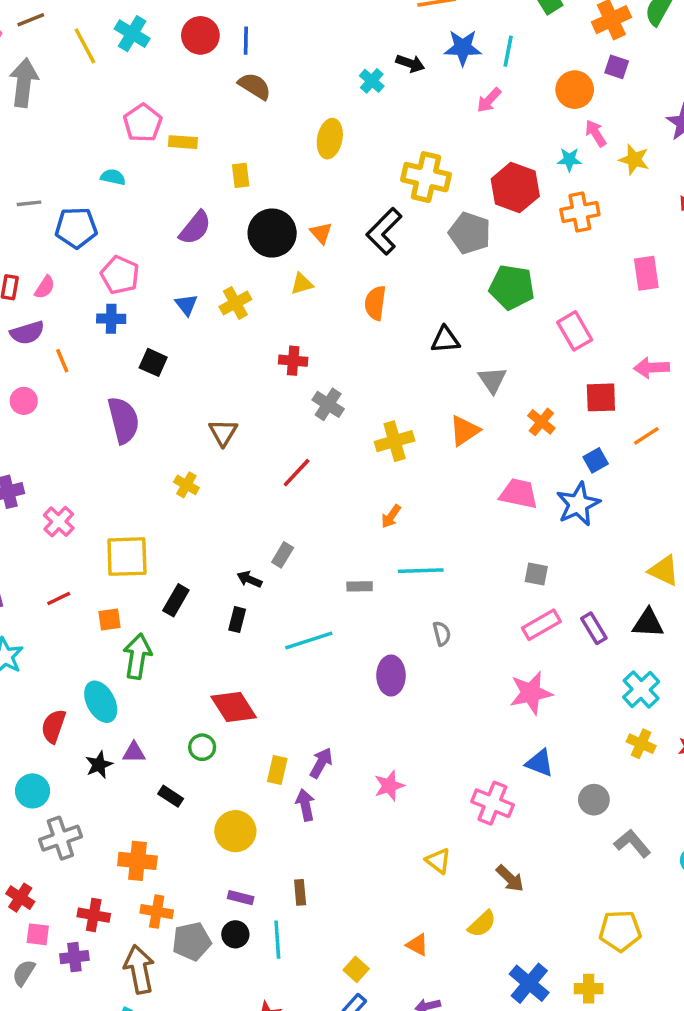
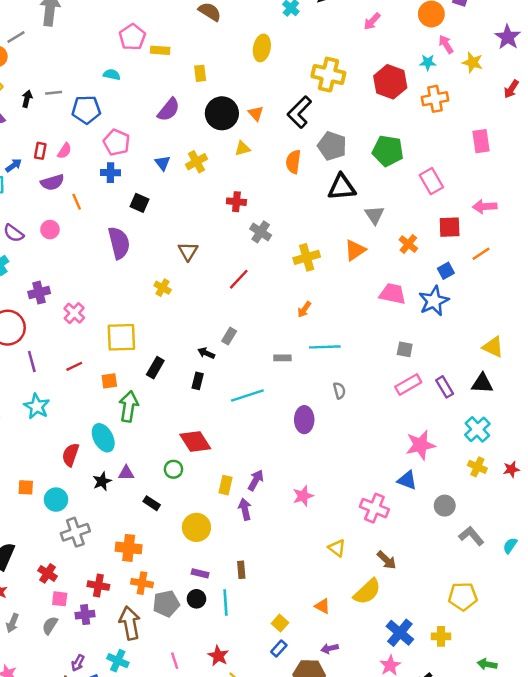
gray pentagon: (470, 233) -> (332, 146), moved
black triangle: (445, 340) -> (342, 187), size x1.4
pink star: (531, 693) -> (420, 445), moved
yellow semicircle: (482, 924) -> (367, 592), size x1.4

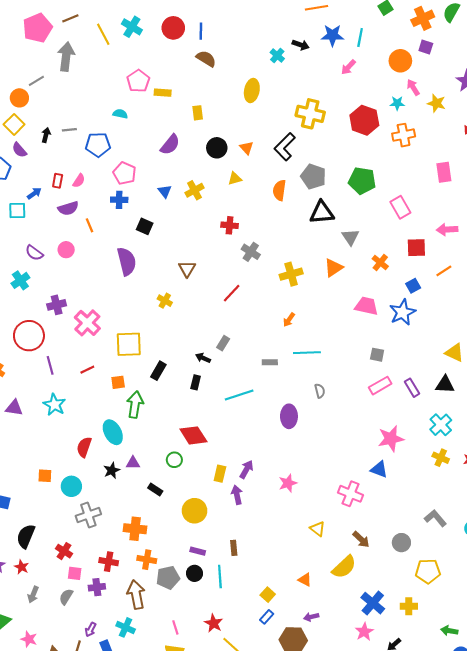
black circle: (222, 113) -> (217, 148), size x0.7
pink cross: (74, 313) -> (87, 323), size x1.4
gray circle: (445, 506) -> (401, 543), moved

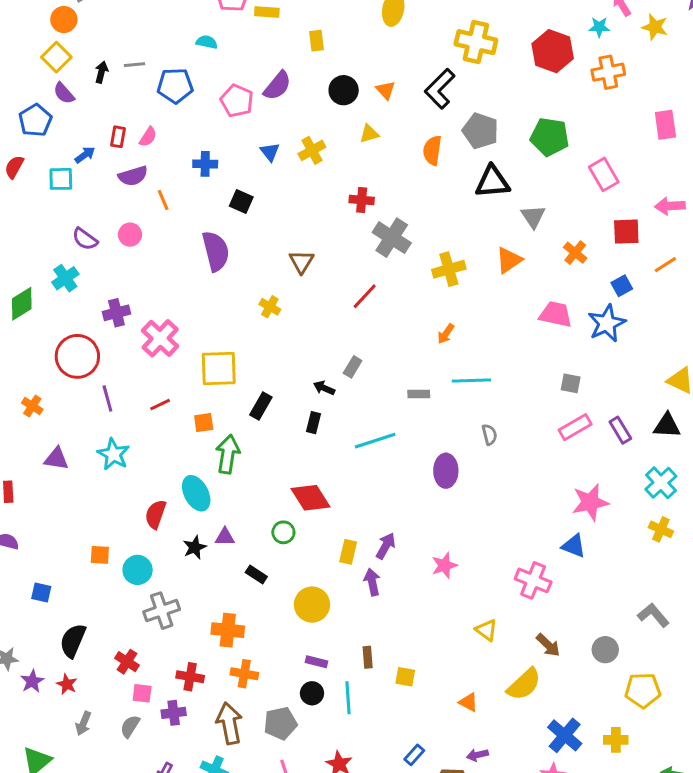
pink pentagon: (124, 173) -> (237, 101), moved
gray cross: (251, 252) -> (392, 238), size x1.4
gray pentagon: (168, 578) -> (280, 723), moved
yellow square: (268, 595) -> (405, 677), moved, turned -32

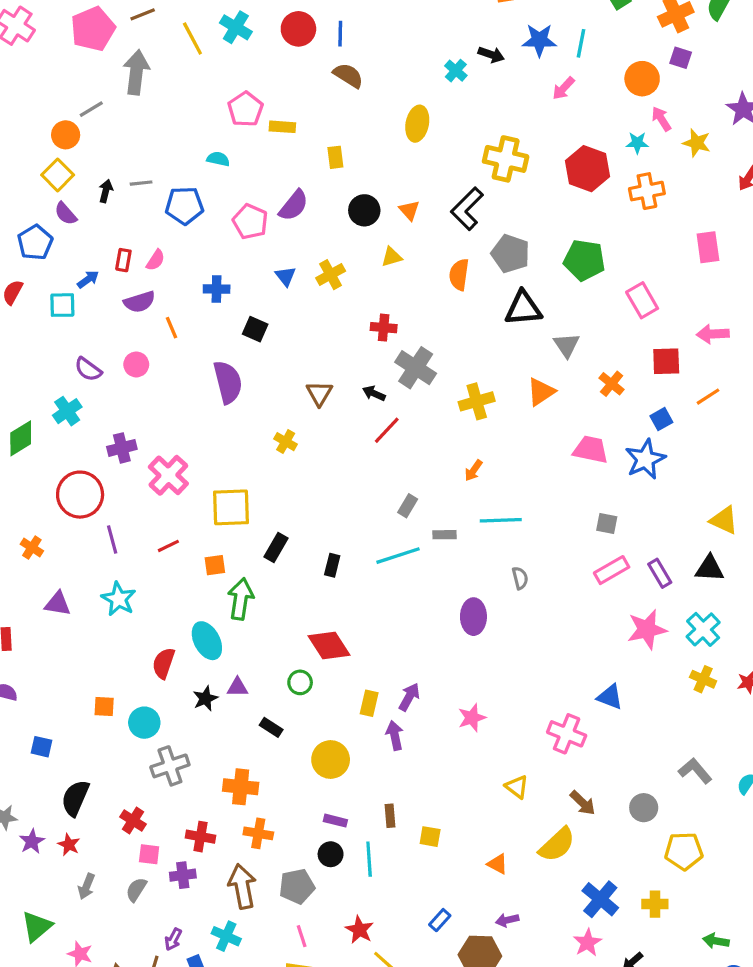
gray rectangle: (353, 367) -> (408, 506), moved
black arrow: (324, 388) -> (374, 393), moved
cyan line: (375, 441) -> (398, 556), moved
pink star: (590, 502) -> (647, 629), moved

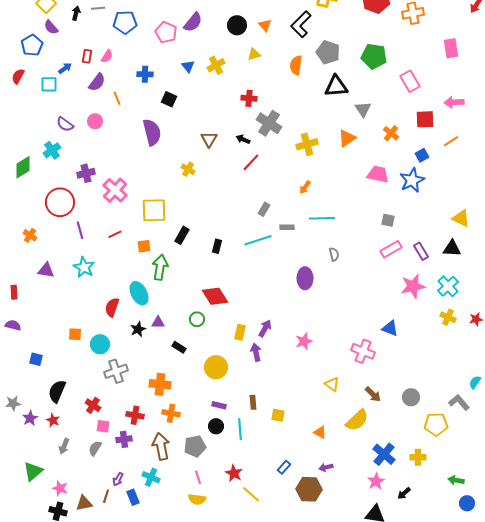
purple semicircle: (139, 302) -> (97, 82), turned -36
gray L-shape: (695, 771) -> (459, 402), moved

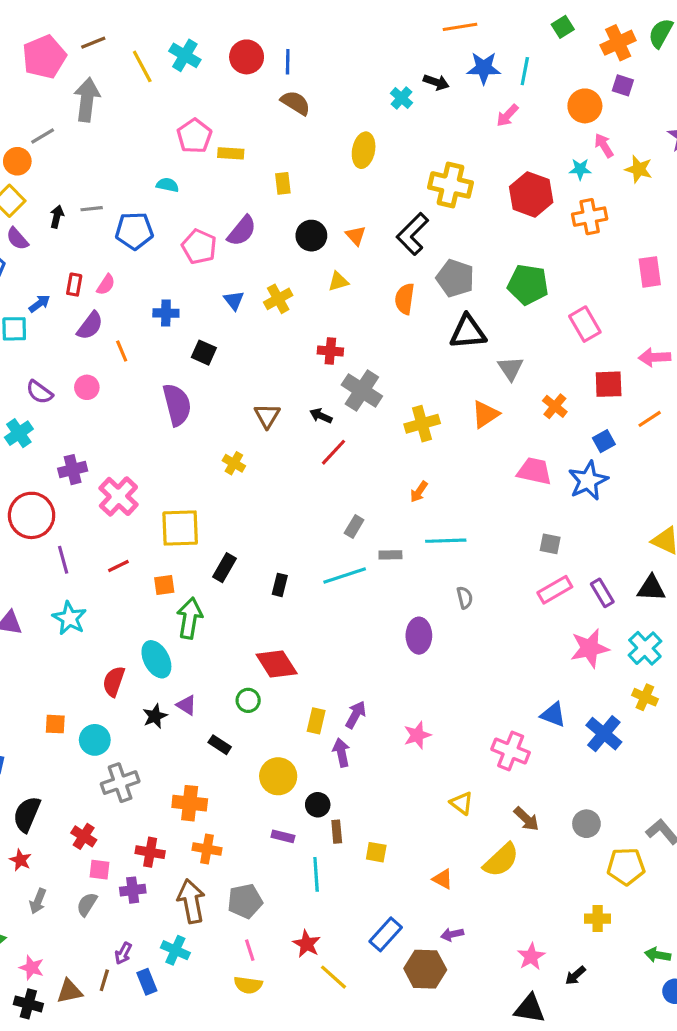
purple triangle: (158, 322) -> (186, 705), turned 32
black circle: (216, 426) -> (318, 805), moved
blue cross: (384, 454) -> (604, 734), moved
blue rectangle: (284, 467) -> (386, 934), size x1.5

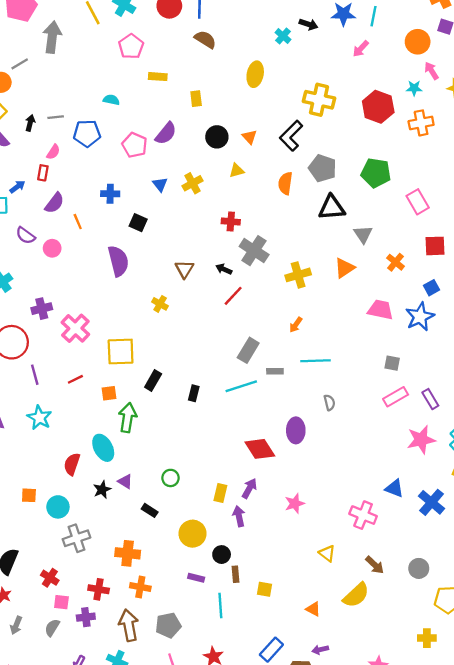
pink pentagon: (194, 136) -> (131, 46), moved
pink semicircle: (106, 285) -> (53, 152), moved
purple semicircle: (39, 392) -> (25, 235), moved
gray rectangle: (354, 526) -> (248, 350), size x1.5
red diamond: (277, 664) -> (260, 449), moved

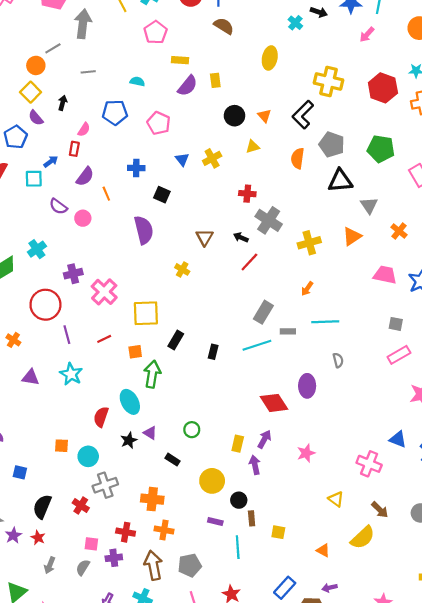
gray line: (56, 117) -> (88, 72), moved
purple semicircle: (166, 133) -> (188, 86), moved
red cross: (50, 578) -> (81, 505), moved

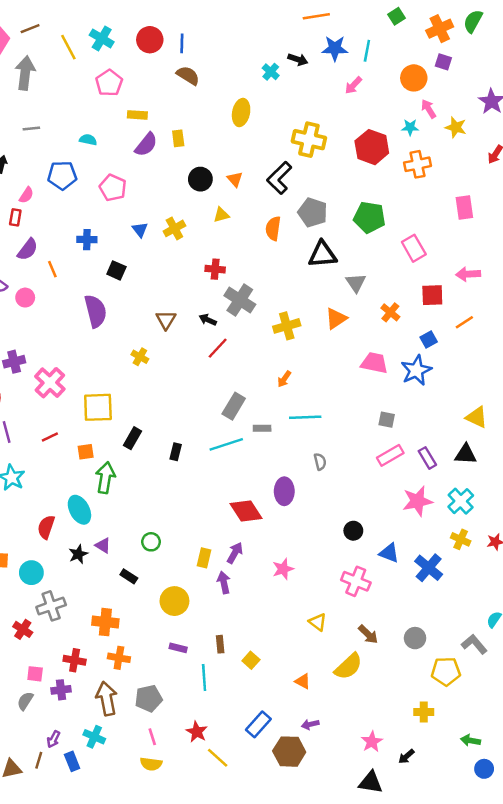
black circle: (239, 500) -> (353, 531), moved
yellow square: (278, 532) -> (251, 660), turned 32

